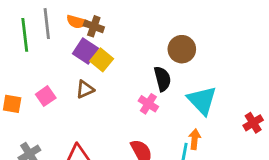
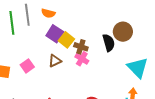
brown cross: (94, 26) -> (81, 47), moved
black semicircle: (162, 79) -> (109, 43), moved
pink cross: (148, 104) -> (82, 59), moved

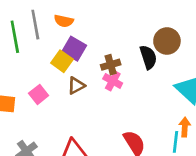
yellow square: (66, 40) -> (62, 61), moved
brown cross: (81, 47) -> (111, 65), turned -32

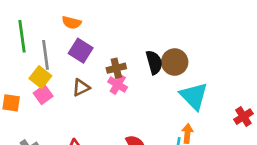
gray line: (35, 25) -> (45, 55), moved
brown circle: (167, 41) -> (175, 62), moved
yellow square: (62, 61) -> (40, 77), moved

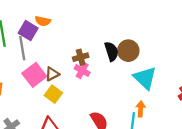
purple square: (81, 51) -> (28, 31), moved
yellow square: (40, 77) -> (53, 94), moved
pink square: (43, 95) -> (34, 75), moved, size x1.5

